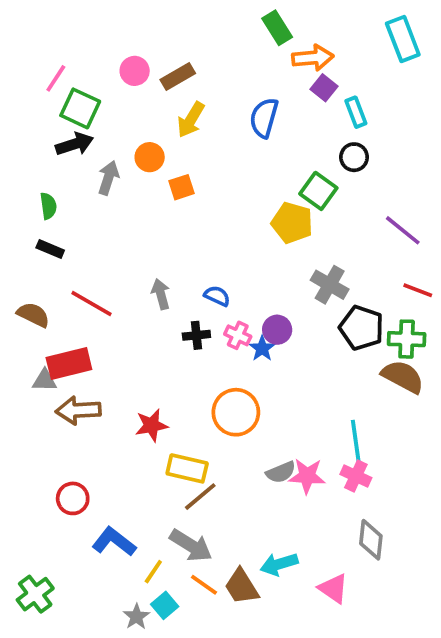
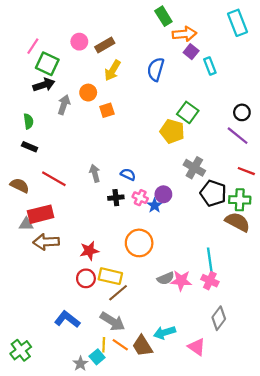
black circle: (354, 157) -> (242, 112), moved
red circle: (73, 498) -> (86, 278), moved
gray diamond: (371, 540) -> (219, 318), turned 30
yellow line: (153, 572) -> (104, 345), moved, turned -32

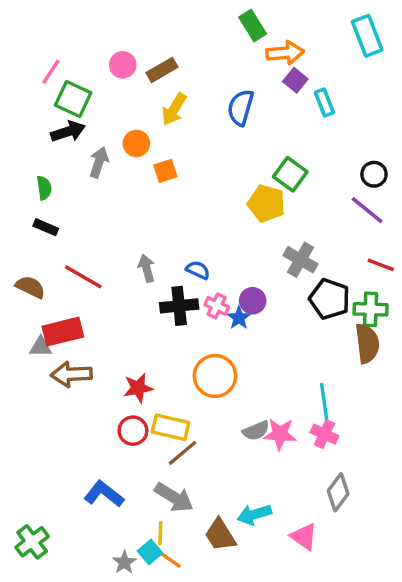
black cross: (116, 198) -> (179, 306), size x1.5
brown semicircle: (238, 222) -> (367, 343), turned 55
orange line: (120, 345) -> (169, 559), moved

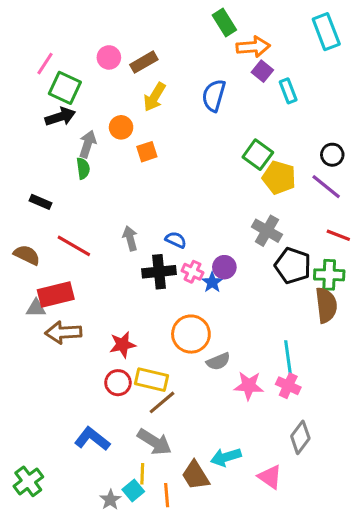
green semicircle: (44, 188) -> (83, 168), moved
yellow pentagon: (266, 203) -> (279, 178), moved
gray semicircle: (256, 431) -> (218, 361), moved
orange line: (169, 559) -> (167, 495), moved, turned 50

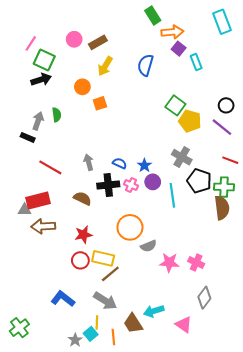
gray arrow: (88, 144) -> (38, 121), moved
brown semicircle: (27, 255) -> (82, 198), moved
blue star: (212, 282) -> (144, 165), moved
cyan line: (288, 358) -> (172, 195), moved

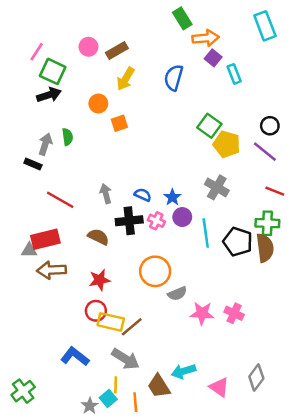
black pentagon: (199, 181) -> (238, 242), moved
yellow rectangle: (103, 258) -> (111, 322), moved
gray diamond: (204, 298) -> (256, 377), moved

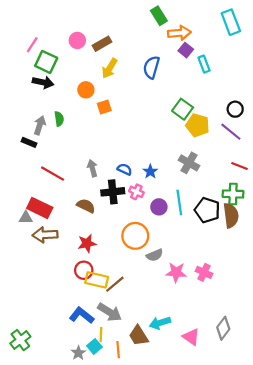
black arrow: (49, 95) -> (43, 82), turned 30
purple circle: (182, 217) -> (159, 207), moved
red rectangle: (45, 239) -> (40, 208), turned 40
blue L-shape: (75, 356) -> (82, 315), moved

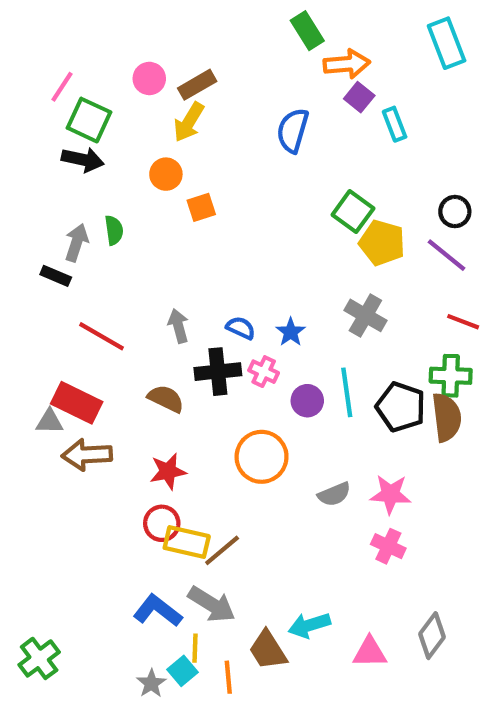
yellow arrow: (110, 68) -> (189, 122), moved
gray semicircle: (155, 255) -> (334, 494), moved
pink star: (176, 272) -> (390, 494), moved
pink cross: (204, 272) -> (388, 546), moved
pink triangle: (191, 337) -> (370, 652), turned -36

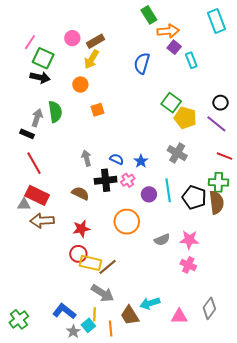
orange square: (201, 207) -> (98, 110), moved
green semicircle: (114, 230) -> (55, 112), size x1.5
red line: (101, 336) -> (34, 163), moved, turned 30
pink cross: (264, 372) -> (128, 180), turned 32
blue L-shape: (158, 611) -> (64, 311), moved

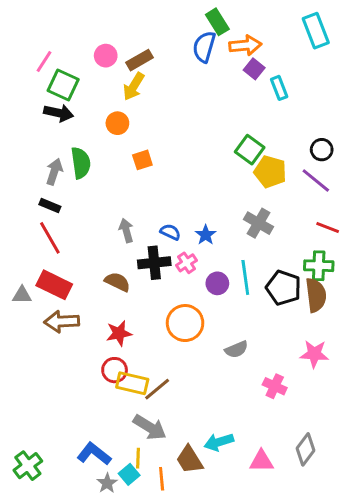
blue semicircle: (142, 63) -> (204, 47), moved
black rectangle: (27, 134) -> (50, 205), moved
gray triangle: (24, 204) -> (22, 295), moved
pink star: (189, 240) -> (314, 354), moved

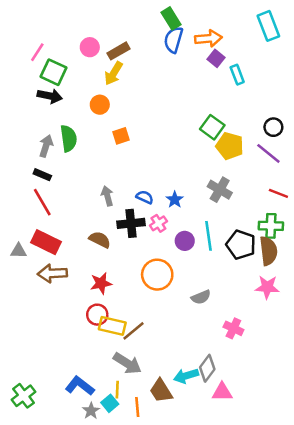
green rectangle: (217, 22) -> (171, 18), moved
pink star: (314, 354) -> (267, 287), moved
gray diamond: (306, 449) -> (207, 368), moved

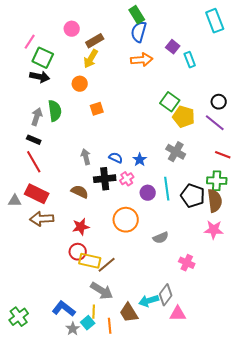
orange arrow: (208, 38) -> (142, 60), moved
pink circle: (90, 47) -> (72, 29), moved

